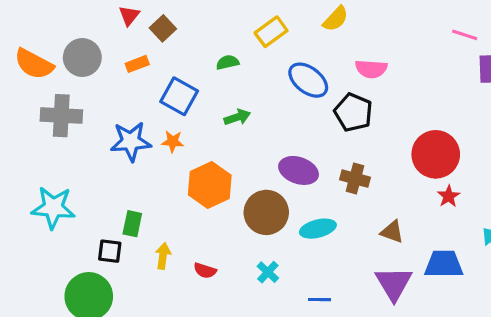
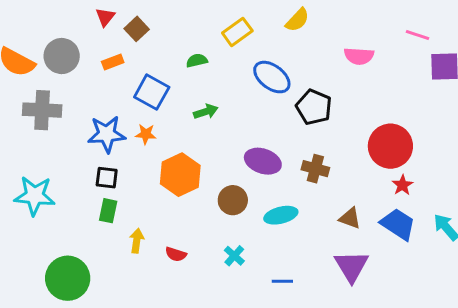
pink semicircle: (371, 69) -> (359, 56), moved
brown circle: (266, 212) -> (233, 200), size x0.7
black square: (110, 251) -> (107, 178), moved
blue trapezoid: (444, 264) -> (398, 224), moved, turned 33

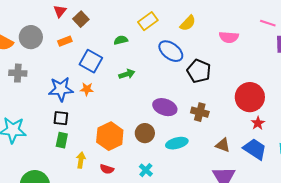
yellow semicircle: (297, 20) -> (188, 23), moved
gray cross: (42, 110) -> (18, 73), size x0.7
orange hexagon: (180, 175) -> (110, 136), moved

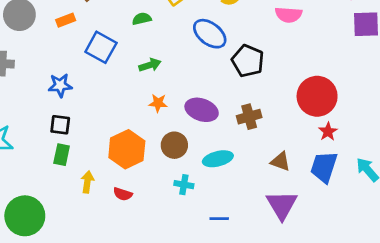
blue star: (61, 89) -> (60, 85), size x0.7
orange star: (87, 89) -> (158, 103), moved
brown cross: (200, 112) -> (249, 117), turned -30
blue trapezoid: (255, 149) -> (324, 167), turned -105
cyan cross: (146, 170) -> (184, 185), moved, turned -32

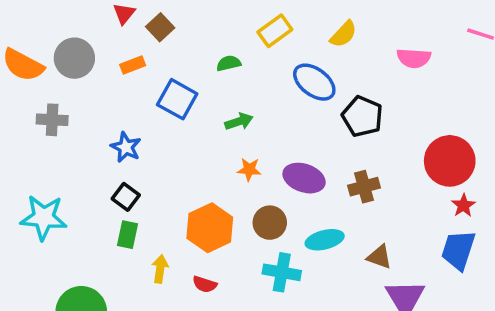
blue star: (60, 85) -> (126, 147), turned 30
black square: (60, 125) -> (126, 197), turned 30
brown triangle: (280, 161) -> (379, 257), moved
cyan cross: (184, 185) -> (282, 272), size x1.5

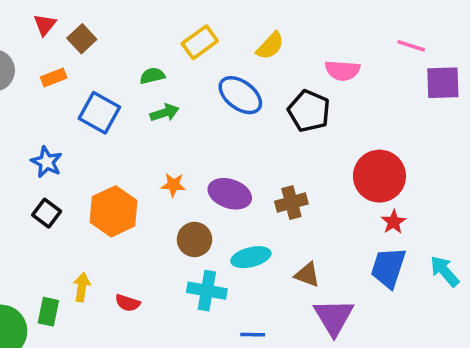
black pentagon: (362, 116) -> (309, 111), moved
green arrow: (239, 122) -> (165, 113), moved
orange hexagon: (210, 228) -> (114, 211), moved
green rectangle: (128, 235) -> (48, 312), moved

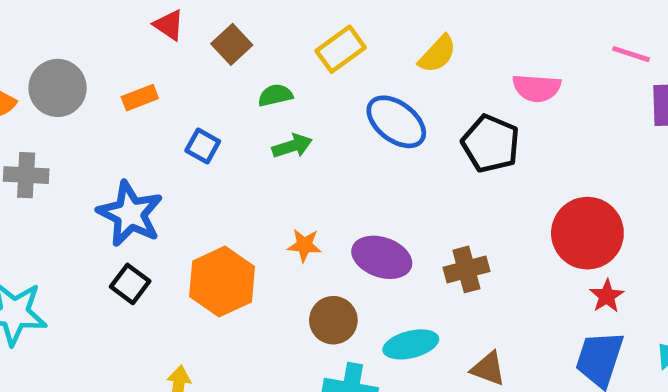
red triangle: (45, 25) -> (169, 25), moved, turned -35
brown square: (82, 39) -> (232, 44), moved
blue square: (99, 113) -> (203, 146), size x0.6
blue star: (47, 162) -> (130, 214), size x1.5

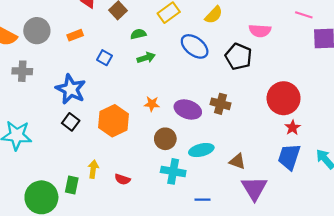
brown cross: (466, 269) -> (220, 104), moved, turned 30

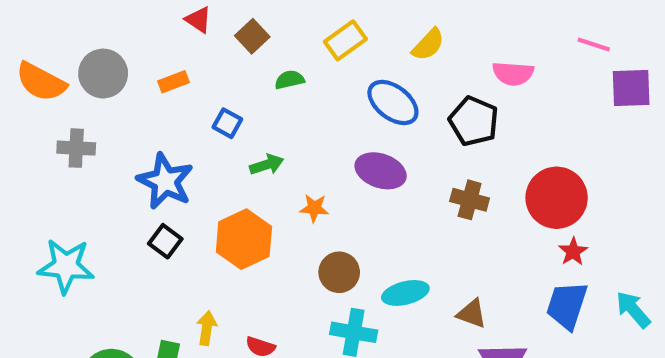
green arrow: (146, 58) -> (267, 165), moved
brown cross: (220, 104) -> (470, 200), moved
purple ellipse: (188, 109) -> (381, 171), moved

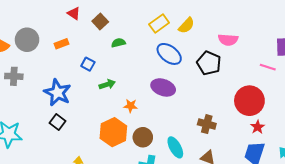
yellow rectangle: (345, 40) -> (159, 23), moved
pink line: (594, 45) -> (268, 67), moved
brown cross: (470, 200) -> (207, 124), moved
orange hexagon: (244, 239) -> (113, 132), moved
cyan ellipse: (405, 293) -> (175, 147), turned 75

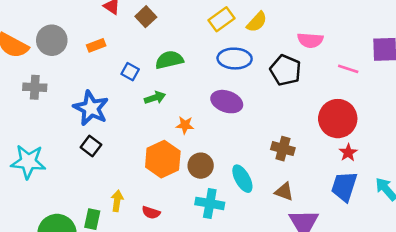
green semicircle: (118, 43) -> (169, 60), moved, size x1.5
blue ellipse: (169, 54) -> (235, 59), turned -35
pink line: (268, 67) -> (348, 69), moved

